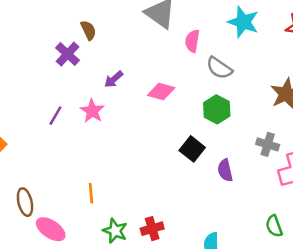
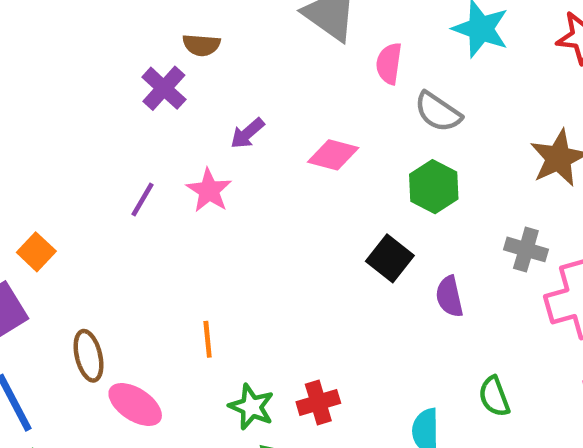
brown semicircle: (88, 30) -> (201, 45), turned 120
green semicircle: (274, 226) -> (494, 397), moved

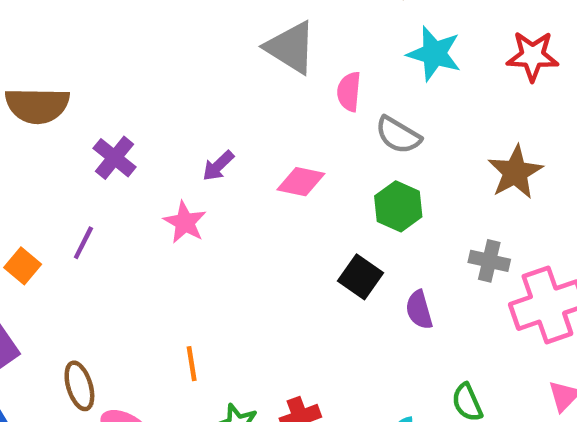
brown semicircle: (201, 45) -> (37, 105), moved, size x1.8
purple cross: (164, 88) -> (115, 158), moved
purple line: (143, 199) -> (83, 243), moved
orange square: (36, 252) -> (23, 266), moved

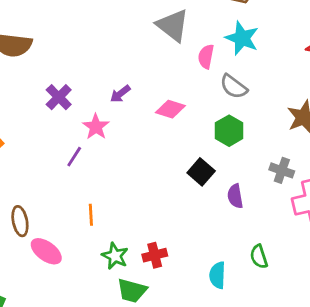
cyan star: (434, 54) -> (242, 38), moved
purple cross: (115, 158) -> (59, 97), moved
purple line: (83, 243) -> (74, 157), moved

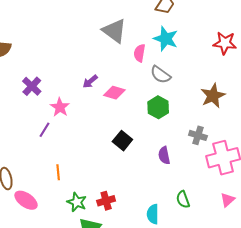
purple arrow: (120, 94) -> (90, 81), moved
black square: (201, 172) -> (122, 141), moved

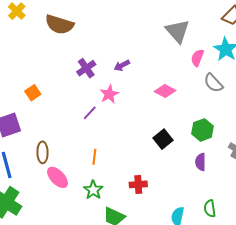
purple arrow: (90, 81) -> (122, 65), moved
green hexagon: (158, 107) -> (202, 130), moved
red cross: (106, 201) -> (138, 184), moved
green star: (77, 202) -> (93, 190), moved

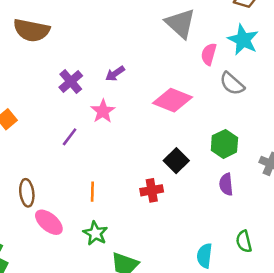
pink diamond: (165, 91) -> (172, 100), size x1.4
purple line: (90, 113) -> (70, 137), moved
red cross: (138, 184) -> (152, 190), moved

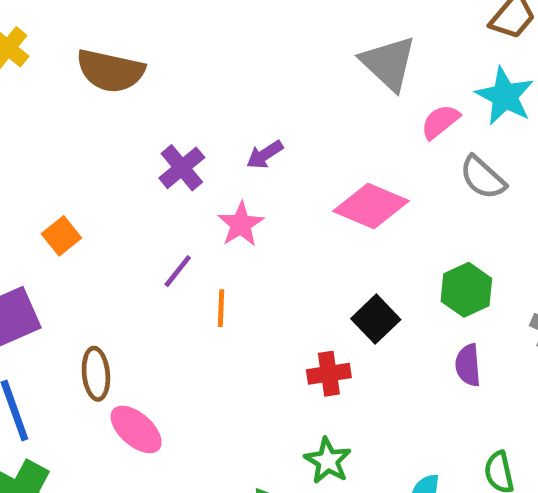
pink semicircle: (209, 54) -> (440, 122), turned 35
orange line: (92, 192) -> (221, 308), moved
green star: (95, 233) -> (328, 461), moved

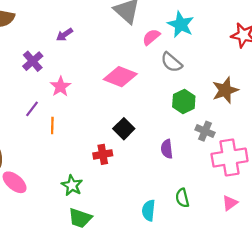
purple arrow: (265, 155) -> (65, 35), moved
green hexagon: (466, 290) -> (184, 101), moved
green star: (328, 461) -> (72, 185), moved

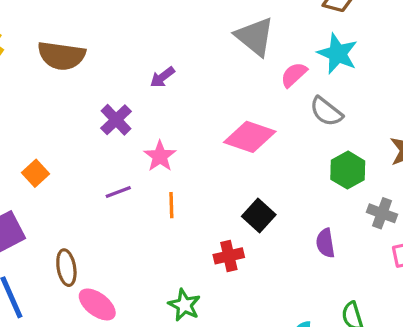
purple line: (32, 109) -> (118, 192), turned 35
orange line: (52, 125) -> (171, 205), moved

